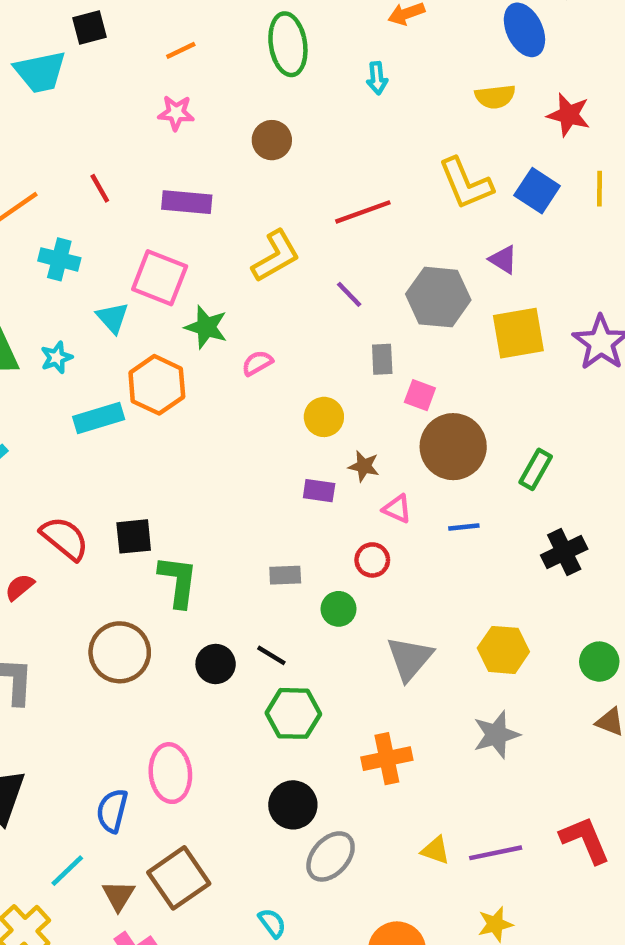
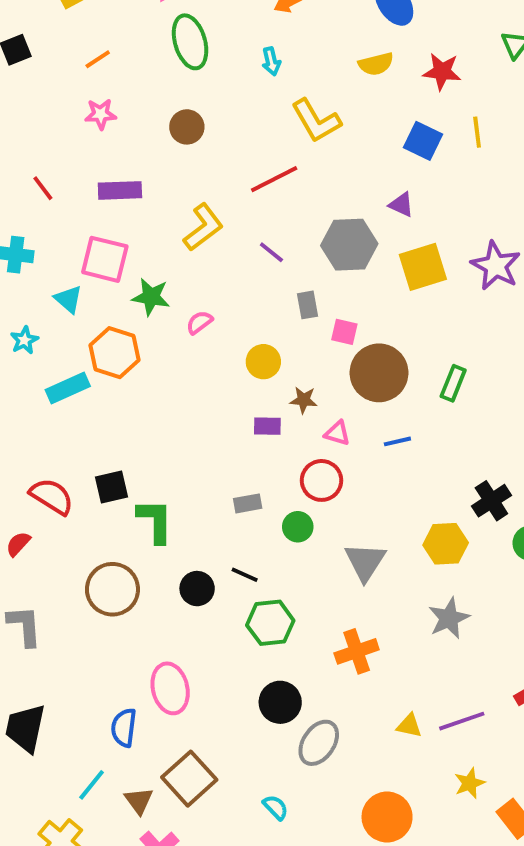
yellow L-shape: (466, 183) -> (316, 121), moved
black cross: (564, 552) -> (491, 501), moved
red circle: (372, 560) -> (321, 480), size x1.4

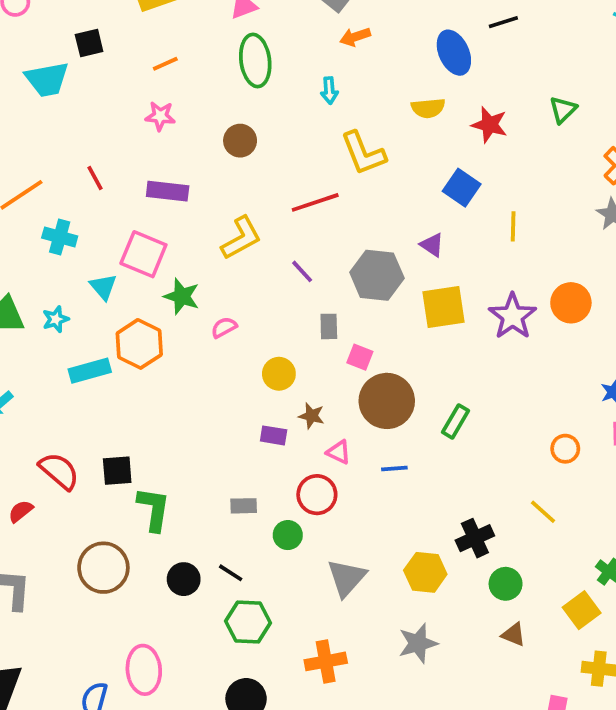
yellow line: (477, 132) -> (513, 226), moved

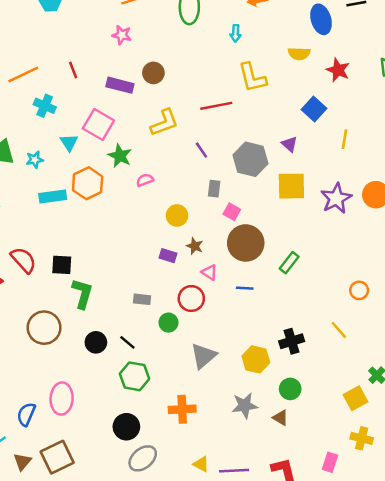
brown circle: (240, 141) -> (153, 73), moved
green circle: (506, 584) -> (290, 389), moved
brown triangle: (514, 635) -> (280, 418), moved

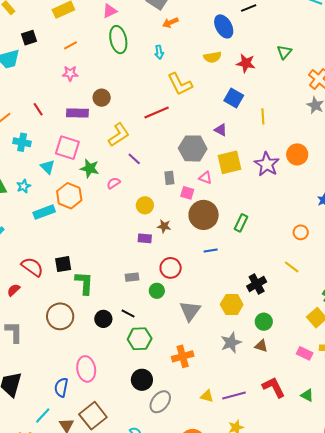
purple line: (201, 150) -> (134, 159), moved
pink triangle: (209, 272) -> (205, 178), moved
pink rectangle: (330, 462) -> (305, 353), moved, turned -70

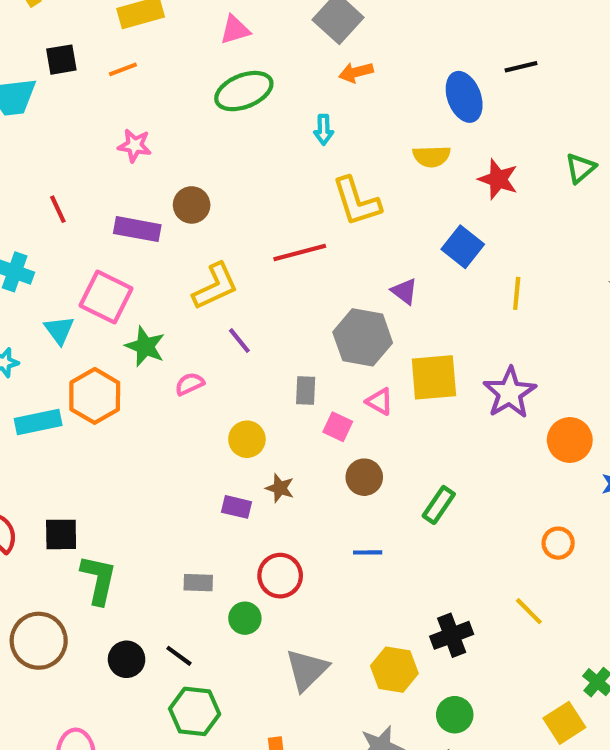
green ellipse: (118, 40) -> (244, 91), turned 72
orange line: (71, 45) -> (123, 69), moved
purple triangle: (221, 130) -> (404, 291), moved
orange circle: (297, 154) -> (570, 440), moved
brown circle: (204, 215) -> (364, 477), size x0.6

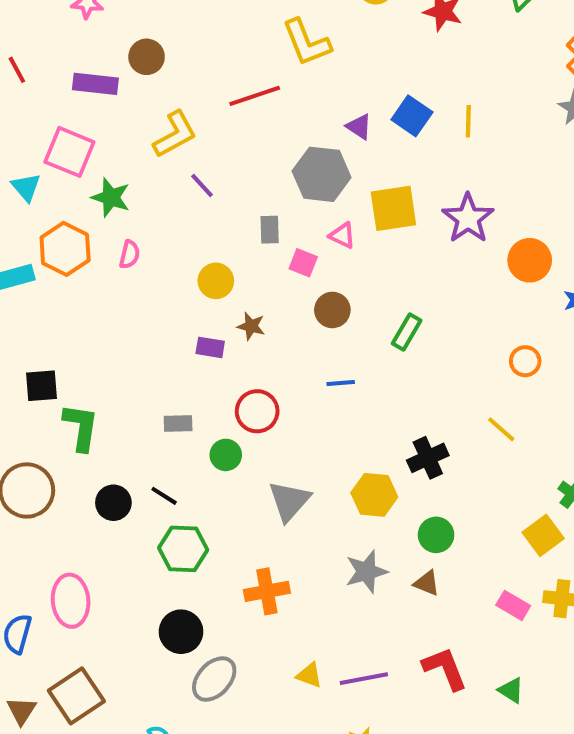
blue square: (463, 247) -> (412, 116), moved
pink semicircle: (190, 384) -> (130, 254), moved, turned 132

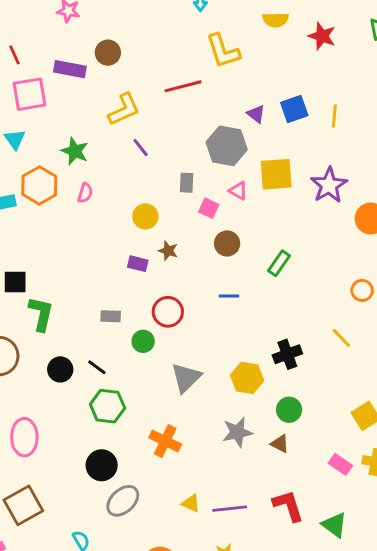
blue square: (412, 116) -> (294, 109), turned 32
pink square: (69, 152) -> (29, 94), moved, turned -36
orange cross: (267, 591) -> (165, 441), turned 32
green triangle: (511, 690) -> (334, 525), size x1.4

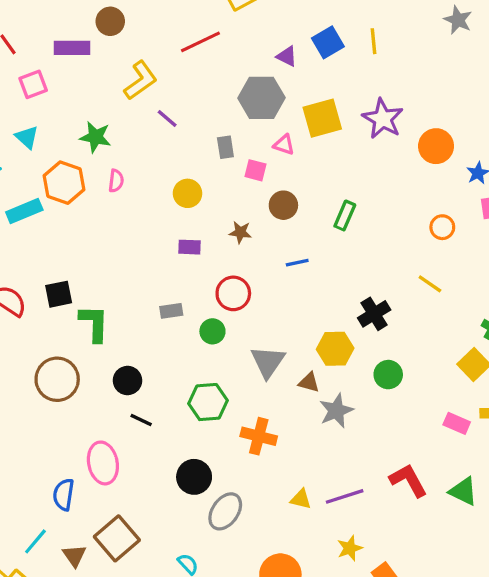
pink square: (29, 94) -> (33, 84), size x0.7
brown star: (168, 251) -> (240, 232), moved
black line: (97, 367) -> (141, 420), moved
green hexagon: (108, 406) -> (208, 402), moved
brown triangle: (280, 444) -> (309, 382), moved

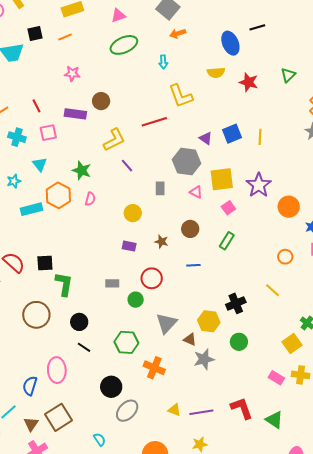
pink square: (255, 170) -> (228, 208), moved, turned 32

